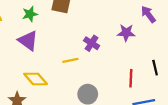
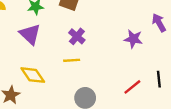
purple cross: (92, 43) -> (77, 36), moved
red line: (131, 78) -> (132, 87), turned 42

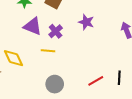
purple triangle: (30, 34) -> (33, 26), moved, turned -30
purple star: (133, 39) -> (86, 22), moved

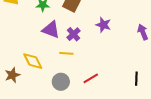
red line: (96, 81) -> (91, 78), moved
gray circle: (55, 84) -> (61, 82), moved

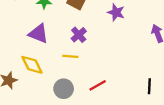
purple star: (103, 25) -> (116, 12), moved
purple triangle: (51, 30) -> (39, 34), moved

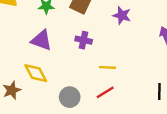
purple cross: (79, 35) -> (84, 40), turned -35
yellow line: (70, 56) -> (107, 67), moved

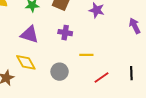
red line: (105, 92) -> (102, 78), moved
gray circle: (70, 97) -> (60, 72), moved

